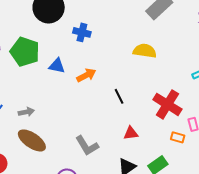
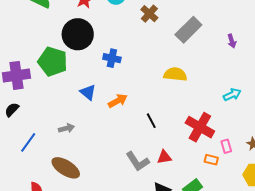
green pentagon: (25, 52) -> (53, 62), moved
blue triangle: (57, 66) -> (88, 92), turned 30
gray arrow: (26, 112) -> (66, 128), moved
gray L-shape: (87, 146) -> (138, 161), moved

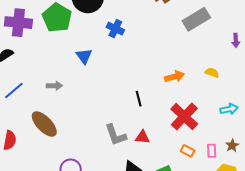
yellow semicircle: (175, 74) -> (212, 73), moved, size x0.6
cyan arrow: (232, 95) -> (229, 109), moved
orange arrow: (118, 101) -> (175, 77), moved
pink rectangle: (226, 146) -> (212, 151), moved

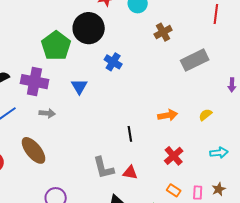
purple cross: (18, 23) -> (34, 82), moved
yellow semicircle: (212, 73) -> (205, 115), turned -64
red cross: (184, 116) -> (174, 156), size x0.7

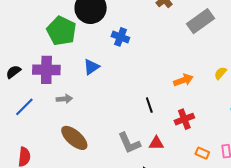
blue triangle: (79, 86) -> (91, 67), turned 36
brown ellipse: (34, 150) -> (74, 138), moved
red cross: (174, 156) -> (184, 119), moved, turned 30

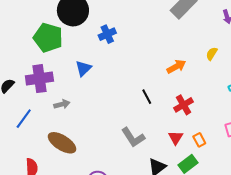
blue cross: (120, 37) -> (107, 34), turned -36
brown ellipse: (74, 138) -> (62, 143), moved
red triangle: (156, 143) -> (176, 138), moved, turned -49
orange rectangle: (202, 153) -> (199, 140), moved, turned 48

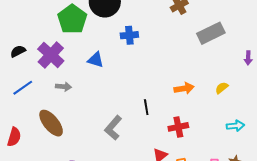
blue triangle: (83, 68) -> (96, 60), turned 42
purple cross: (39, 79) -> (51, 55), turned 32
gray L-shape: (133, 137) -> (113, 128), moved, turned 55

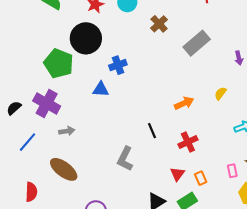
blue triangle: (96, 60) -> (101, 89), moved

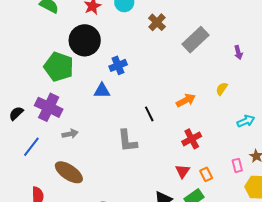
black line: (152, 131) -> (149, 114), moved
gray L-shape: (125, 159) -> (127, 141), moved, turned -30

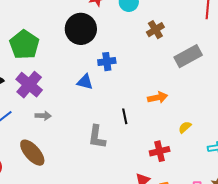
green pentagon: (59, 67) -> (24, 45), moved
yellow semicircle: (222, 89) -> (185, 127), moved
orange arrow: (186, 100) -> (158, 97), moved

